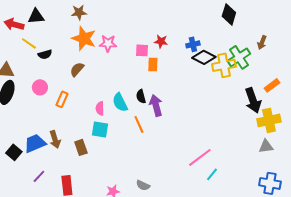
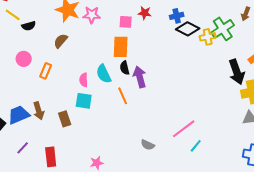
orange rectangle: (153, 64) -> (121, 47), moved, size x1.5
yellow cross: (224, 65) -> (208, 37), size x0.7
gray semicircle: (143, 185) -> (148, 145), moved

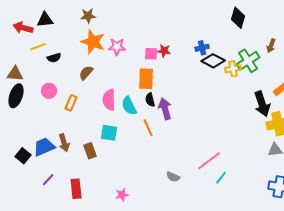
red star: (145, 13) -> (164, 51), moved
yellow line: (13, 15) -> (38, 47), turned -56
pink semicircle: (84, 80) -> (109, 100), moved, size x1.5

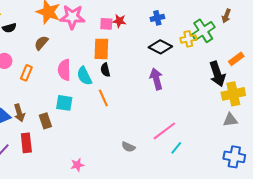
pink star: (117, 47) -> (72, 17), size x1.4
black diamond: (213, 61) -> (160, 47), moved
purple arrow: (165, 109) -> (156, 79), moved
red rectangle: (76, 189) -> (26, 143), moved

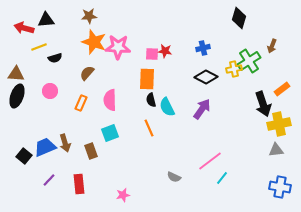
orange rectangle: (26, 73) -> (81, 103), moved
cyan semicircle: (84, 76) -> (167, 107), moved
purple arrow: (156, 79) -> (202, 109), turned 50
cyan square: (64, 103) -> (110, 133), turned -30
red rectangle: (26, 143) -> (79, 184), moved

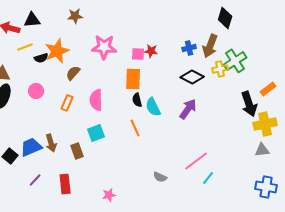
orange star: (94, 42) -> (57, 51), moved, turned 30
brown arrow: (272, 46) -> (210, 46), moved, size x1.6

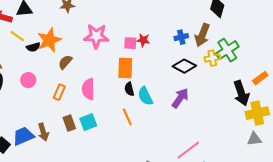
yellow line: (25, 47) -> (17, 36), turned 56
brown rectangle: (77, 151) -> (69, 123), moved

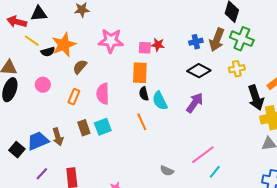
green cross: (227, 50) -> (242, 39), moved, turned -35
yellow cross: (212, 58) -> (237, 69), moved

